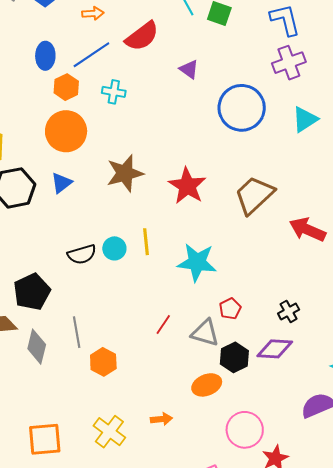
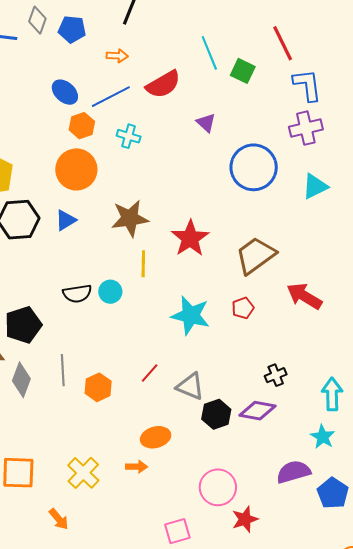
blue ellipse: (45, 56) -> (65, 92), turned -56
yellow line: (146, 242) -> (143, 264), moved
red pentagon: (230, 309) -> (243, 308), moved
orange hexagon: (103, 362) -> (98, 387), moved
orange ellipse: (207, 385) -> (156, 437), moved

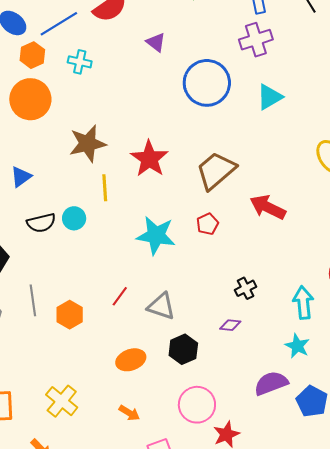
blue triangle: (66, 220) -> (21, 177), moved
purple diamond: (257, 411) -> (230, 325), size x0.6
black hexagon: (216, 414) -> (183, 349), moved
orange arrow: (137, 467) -> (129, 413), moved, turned 35

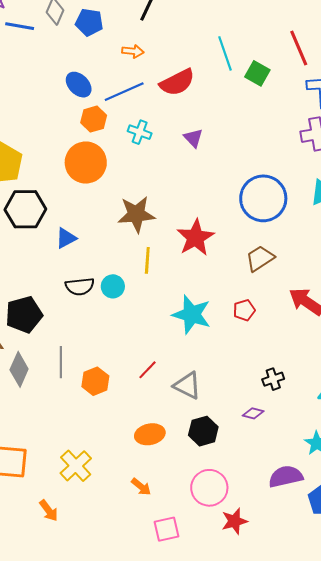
purple triangle: (156, 42) -> (193, 138), moved
blue circle: (207, 83) -> (263, 198), moved
brown trapezoid: (216, 171) -> (260, 258), size x0.7

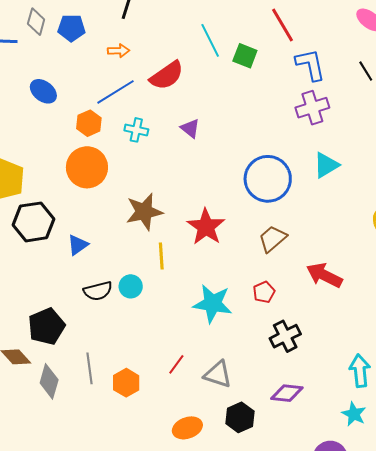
blue ellipse: (79, 85) -> (43, 91), moved
black cross: (273, 379) -> (285, 336), moved, size x1.4
purple diamond: (253, 413) -> (287, 393), size x1.5

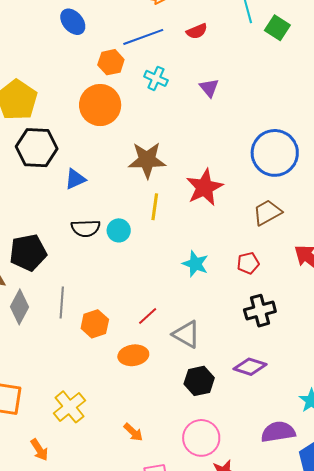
red semicircle: (167, 75) -> (197, 31), size x0.6
cyan star: (213, 304) -> (195, 264), size x0.7
orange ellipse: (187, 428) -> (133, 355), moved

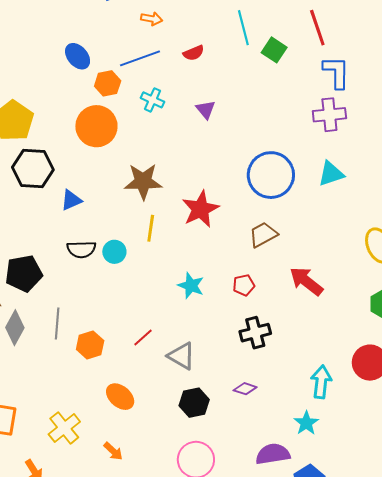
blue ellipse: (73, 22) -> (78, 56), moved
orange ellipse: (133, 355) -> (120, 397), moved, turned 48
purple diamond: (250, 367) -> (245, 389), size x0.7
orange arrow: (133, 432) -> (113, 451), moved

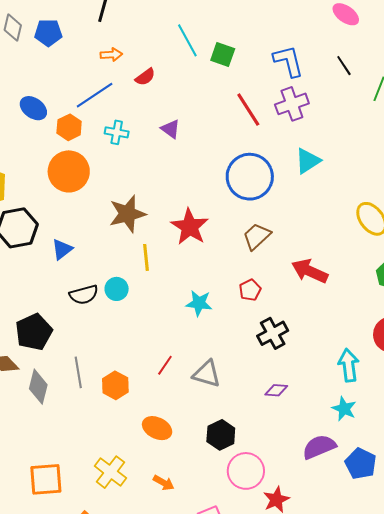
orange arrow: (152, 19) -> (111, 55), moved
red line: (317, 28) -> (248, 110), moved
black hexagon: (194, 403) -> (221, 435), moved

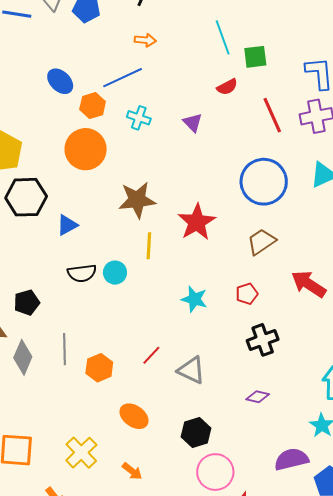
green square: (223, 54) -> (255, 57), turned -35
red semicircle: (145, 77) -> (227, 87), moved
black pentagon: (34, 332) -> (27, 302), size x0.7

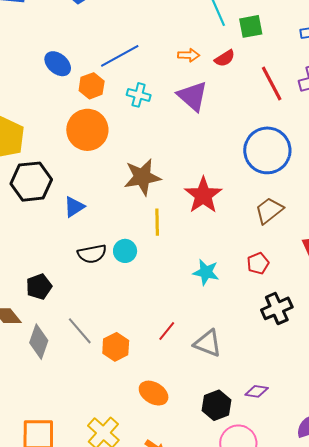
orange arrow: (145, 40) -> (189, 55), moved
purple triangle: (193, 123) -> (193, 96), size x1.6
gray line: (65, 349) -> (80, 331), turned -36
purple diamond: (258, 397) -> (257, 391), moved

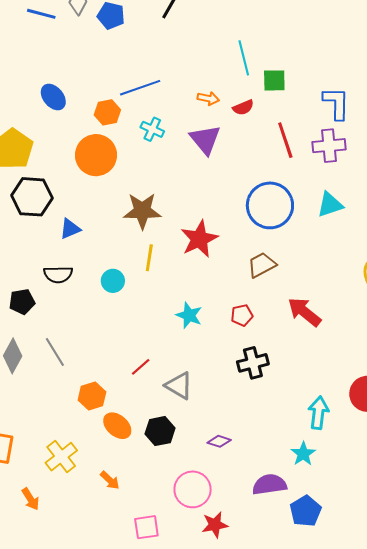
blue ellipse: (58, 64) -> (53, 97), moved
black semicircle: (92, 254) -> (58, 274), moved
orange hexagon: (116, 347) -> (92, 396), moved
black hexagon: (216, 405) -> (160, 431), moved

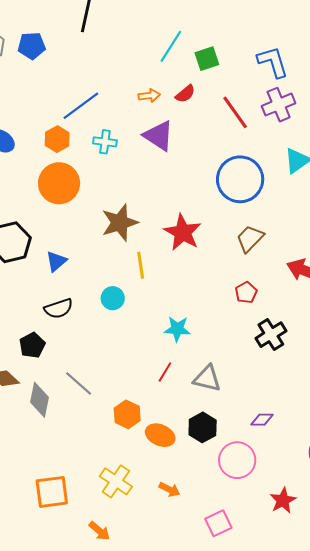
cyan line: (244, 58) -> (171, 46), turned 64
cyan star: (189, 315) -> (177, 329), moved
pink circle: (193, 489) -> (237, 460), moved

